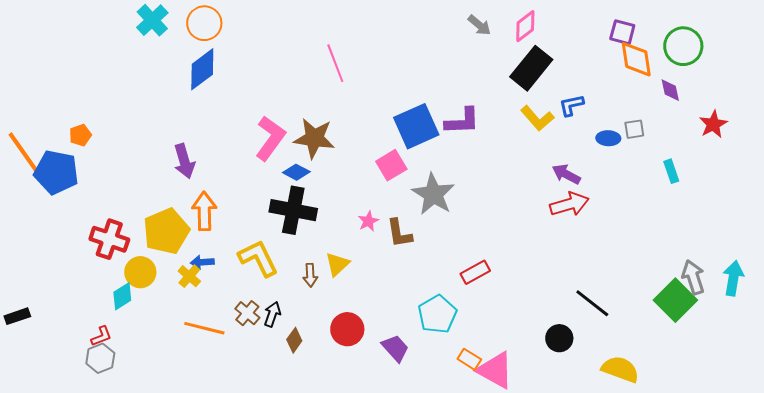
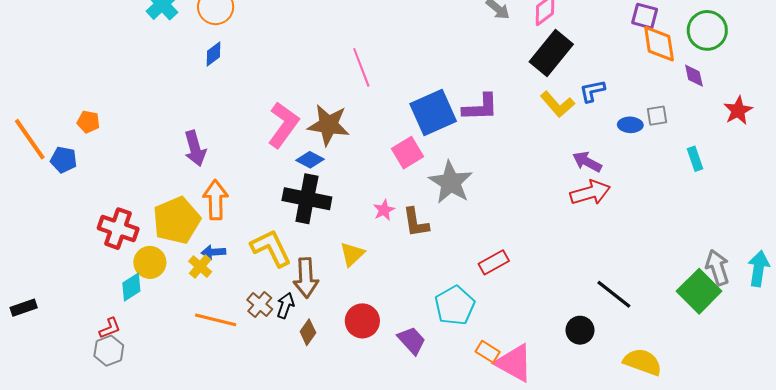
pink line: (335, 63) -> (361, 67), moved
blue diamond: (202, 69) -> (214, 54), size x0.6
orange pentagon: (80, 135) -> (88, 122), turned 30
blue pentagon: (56, 172) -> (64, 160), size x0.6
brown arrow: (310, 275) -> (306, 278), moved, size x1.6

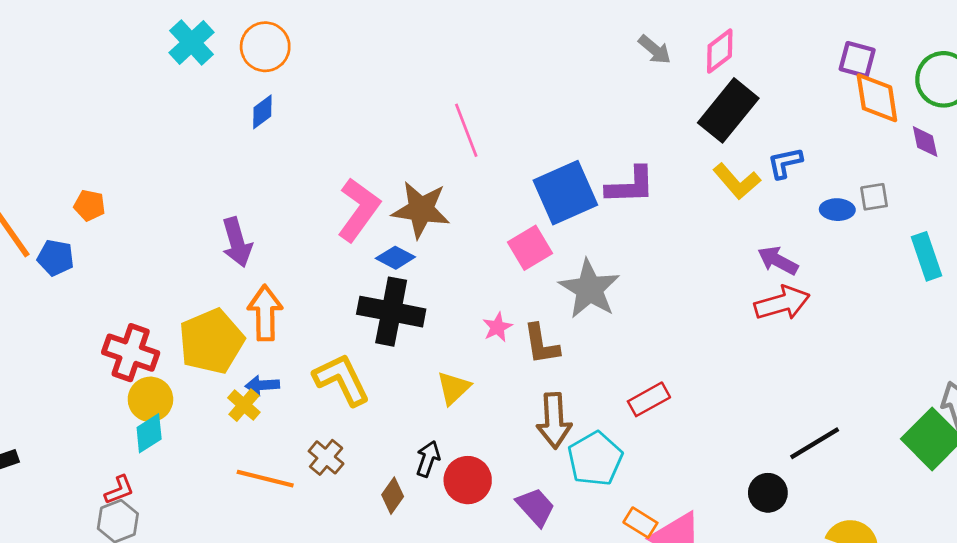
cyan rectangle: (695, 159) -> (926, 256), size x1.4
yellow circle: (150, 262) -> (150, 399), moved
brown arrow: (306, 278) -> (554, 421), moved
black line: (614, 294) -> (815, 443), turned -69
black arrow: (285, 306) -> (428, 459), moved

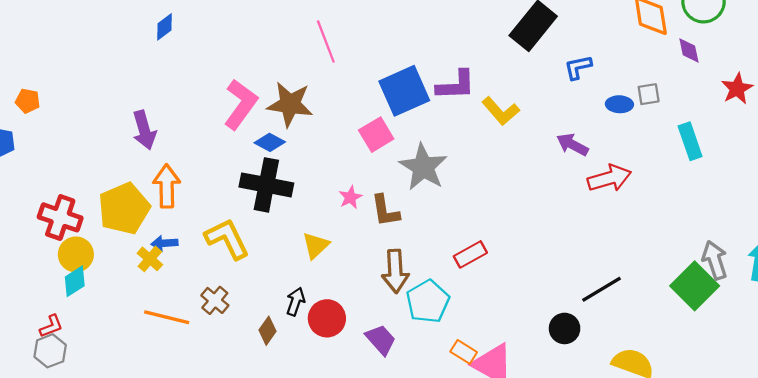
yellow L-shape: (737, 181) -> (501, 111), moved
red arrow: (782, 303) -> (609, 178), moved

